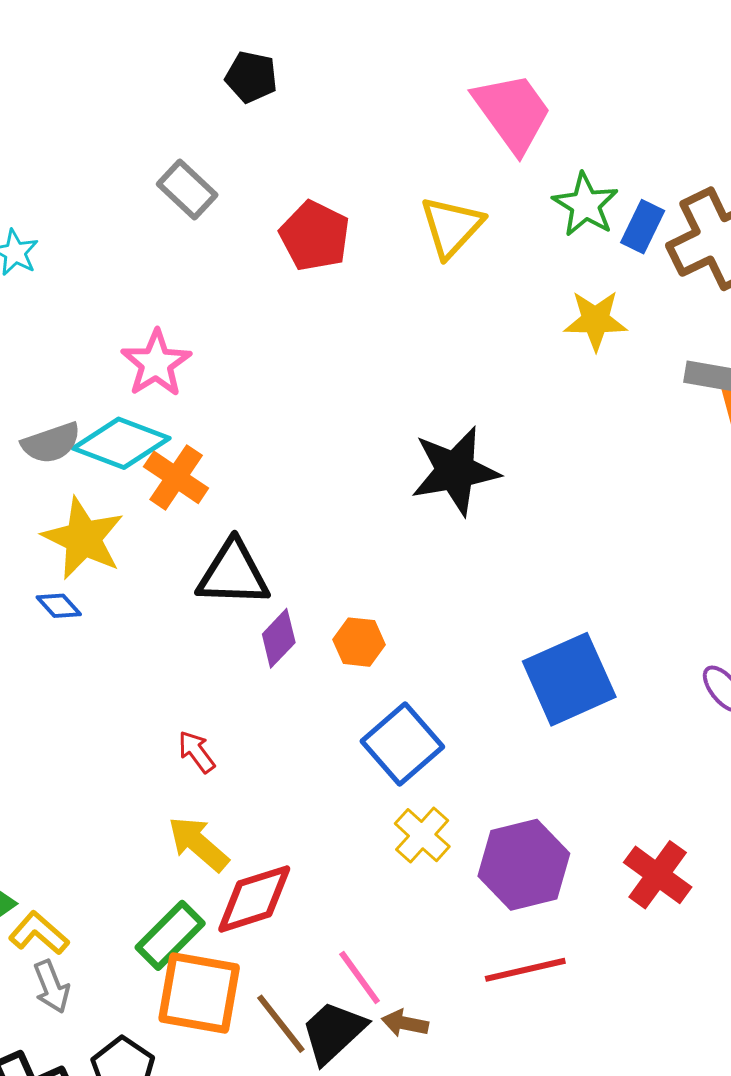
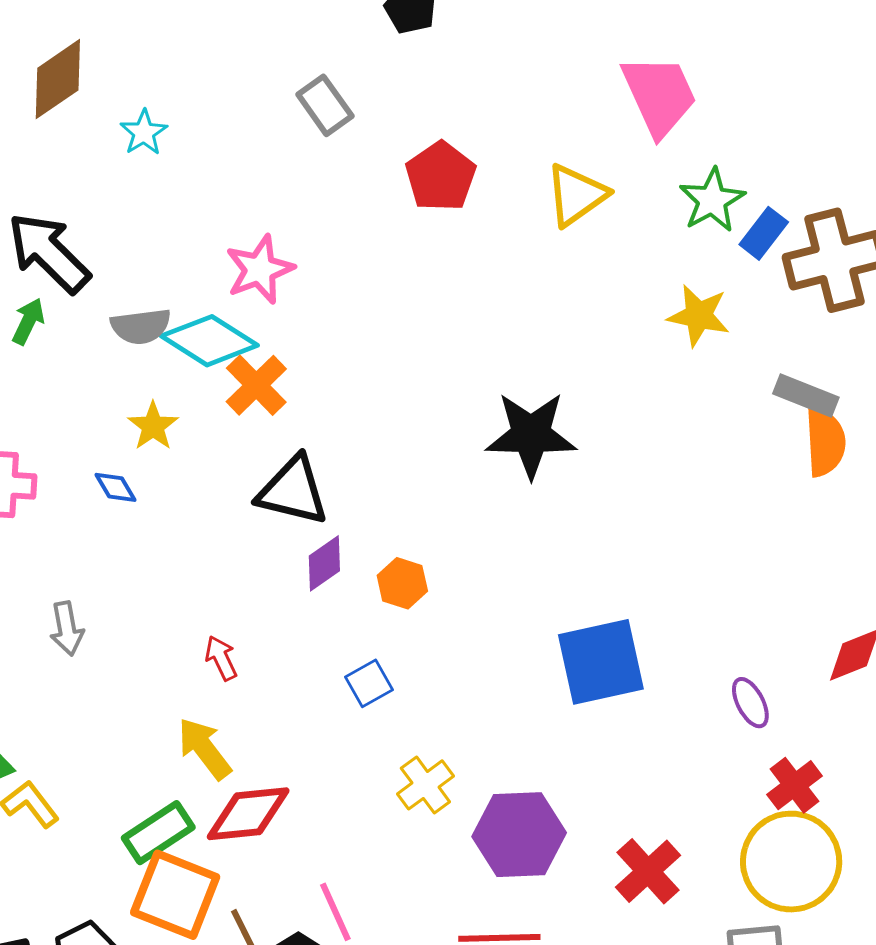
yellow star: (83, 538) -> (153, 426), size x0.6
blue square: (402, 744) -> (369, 683), moved, size x0.6
gray arrow: (52, 987) -> (67, 629), moved

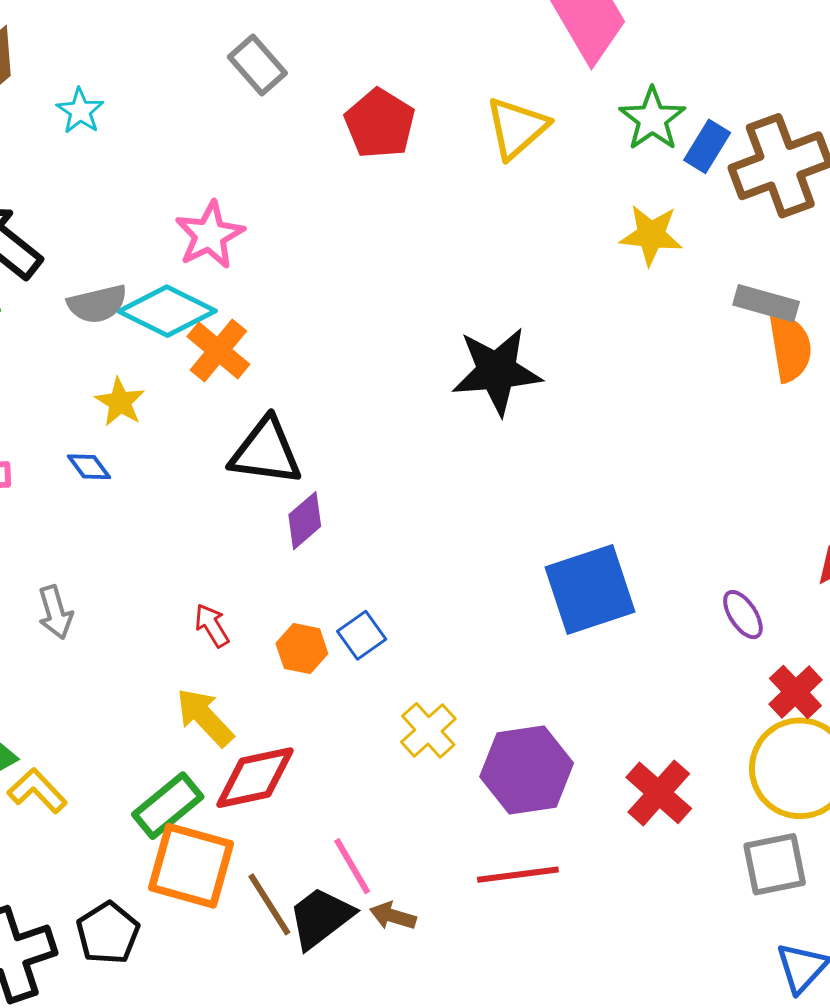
orange hexagon: (402, 583) -> (302, 649), moved

